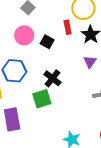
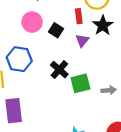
purple triangle: (90, 62) -> (82, 41), moved
green square: (42, 99) -> (80, 83), moved

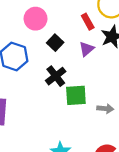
red rectangle: (79, 16) -> (88, 22), turned -32
black square: (56, 30) -> (55, 43), moved

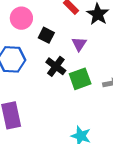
purple triangle: (87, 49) -> (79, 44), moved

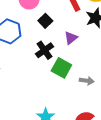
green square: (80, 79) -> (61, 68), turned 30

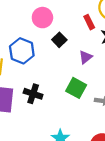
black cross: (44, 50) -> (33, 94), moved, turned -36

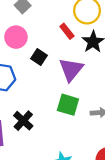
purple triangle: (86, 57) -> (71, 70), size x1.6
black cross: (33, 94) -> (23, 121), turned 36

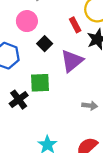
green square: (68, 105) -> (40, 83), moved, turned -30

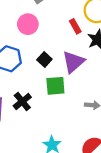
black square: (45, 44) -> (44, 60), moved
green square: (40, 83) -> (55, 86), moved

